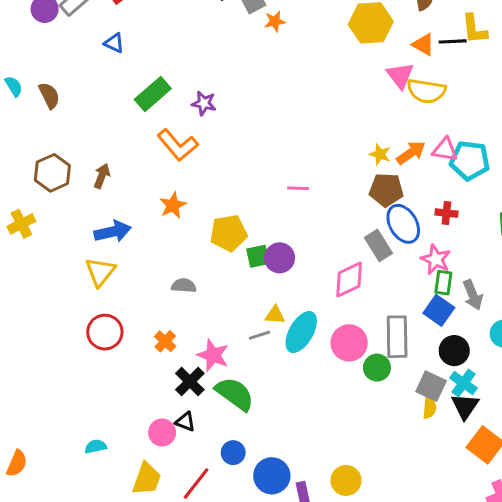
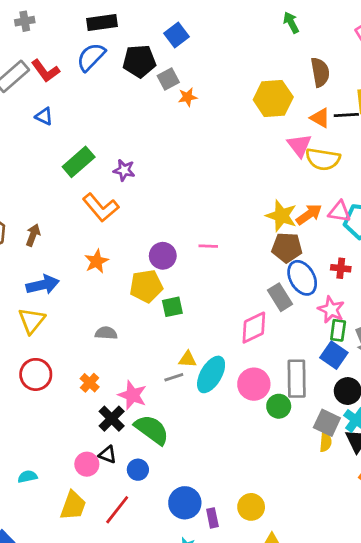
yellow star: (380, 154) -> (281, 216), size x1.6
purple circle: (280, 258) -> (163, 256), moved
blue circle: (233, 453) -> (138, 470), moved

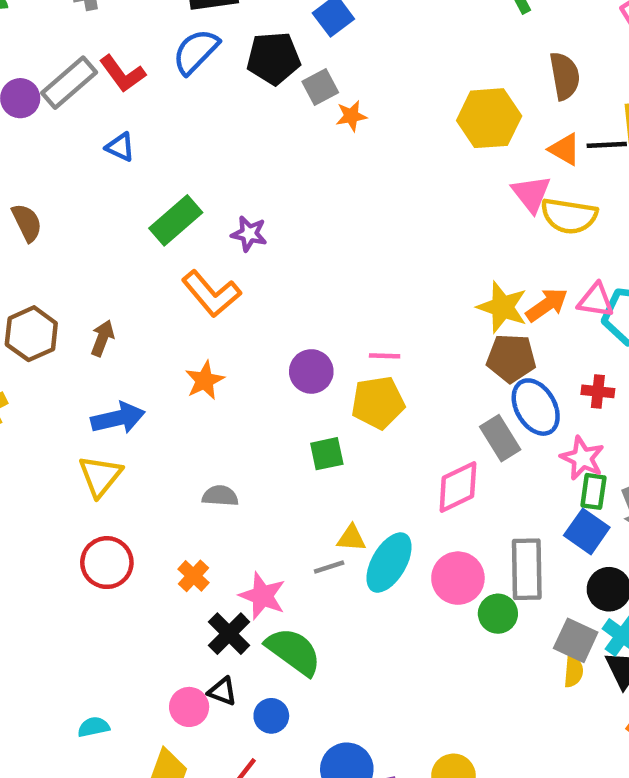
yellow pentagon: (146, 286) -> (378, 403), moved

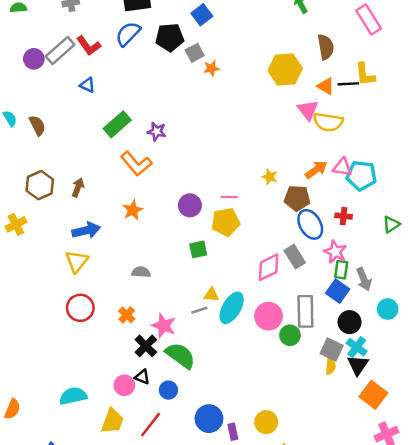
yellow star: (502, 307) -> (270, 177), moved, size x0.6
gray rectangle: (500, 438) -> (295, 257), moved
cyan semicircle: (94, 727) -> (73, 396), size x1.6

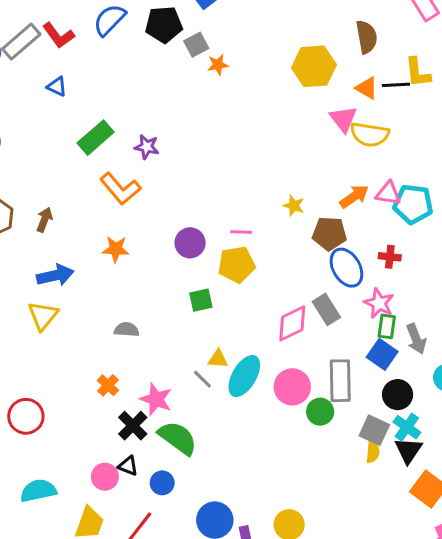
orange star: (133, 210) -> (116, 249), turned 30
red circle: (80, 308) -> (26, 416), moved
gray line: (199, 310) -> (202, 379), turned 63

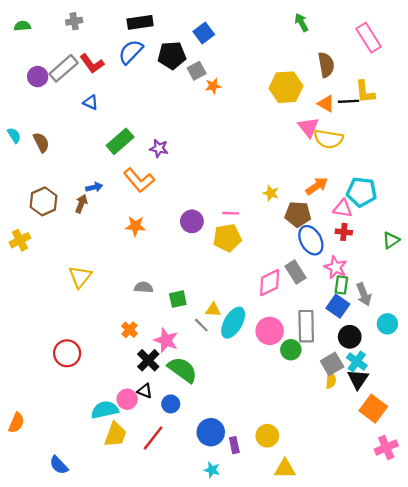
pink triangle: (388, 193) -> (343, 208), moved
blue arrow: (55, 275) -> (94, 187), moved, size x0.6
green square: (201, 300) -> (178, 299), moved
gray square: (374, 430) -> (332, 364), turned 35
cyan semicircle: (38, 491) -> (105, 410), moved

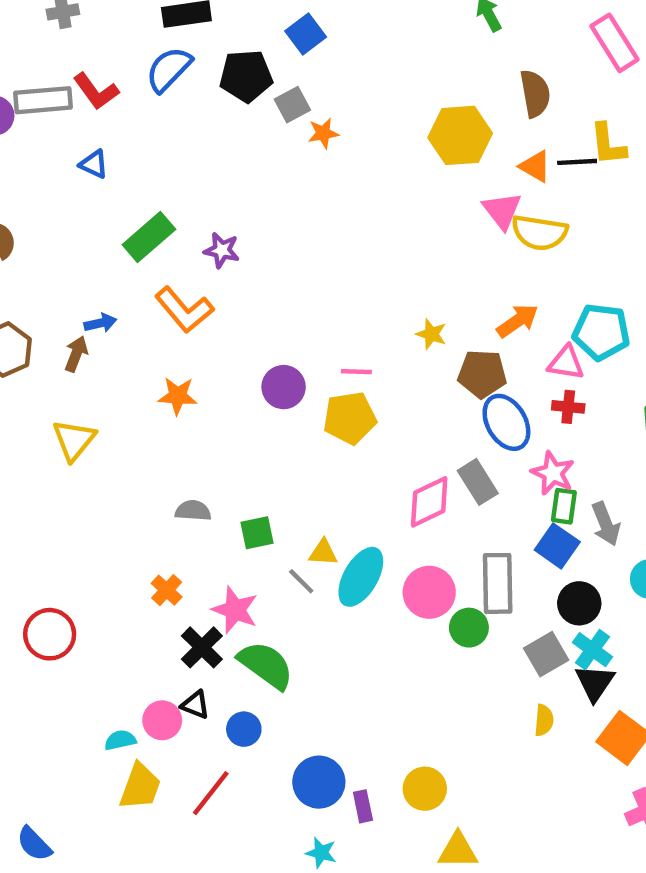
gray rectangle: (64, 68) -> (43, 100), turned 36
yellow triangle: (80, 277) -> (74, 440), moved
yellow semicircle: (331, 380) -> (544, 720), moved
cyan semicircle: (105, 410) -> (120, 740), size x0.6

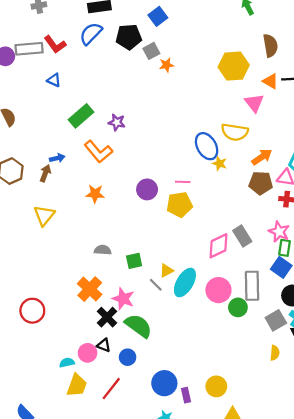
yellow semicircle: (540, 233) -> (235, 132), moved
brown pentagon: (482, 374) -> (261, 183), moved
blue ellipse: (506, 422) -> (207, 146), moved
yellow triangle: (323, 553) -> (167, 271), turned -32
orange cross: (167, 590) -> (90, 289), size x1.6

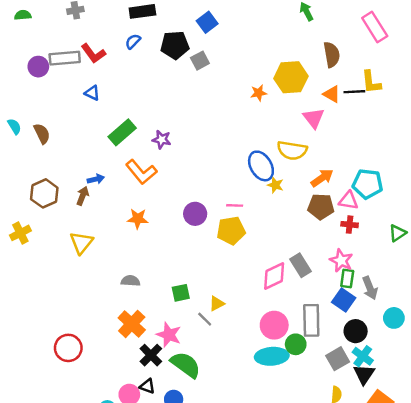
blue semicircle: (91, 34) -> (133, 41), size x0.6
orange star: (167, 65) -> (259, 93), moved
gray semicircle: (103, 250) -> (130, 281), moved
cyan ellipse: (185, 283) -> (272, 356), moved, turned 56

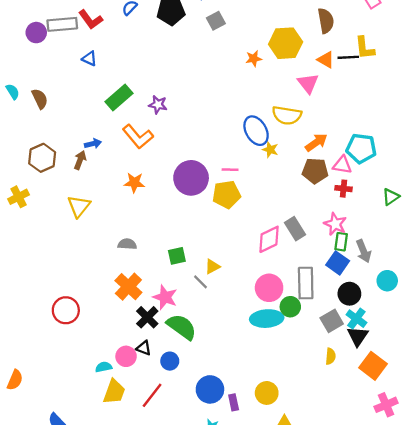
gray square: (200, 61) -> (216, 21), moved
purple circle: (195, 214) -> (191, 178), size x1.5

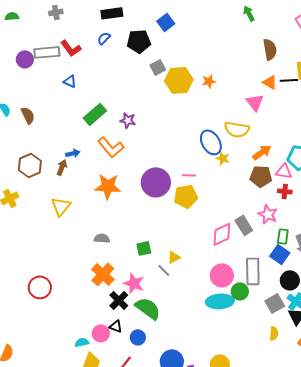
gray square: (216, 21) -> (158, 67), moved
yellow hexagon: (286, 43) -> (179, 80), moved
orange star: (134, 183) -> (108, 186), size x1.5
pink star: (335, 224) -> (268, 214), moved
red circle: (66, 310) -> (40, 287), moved

